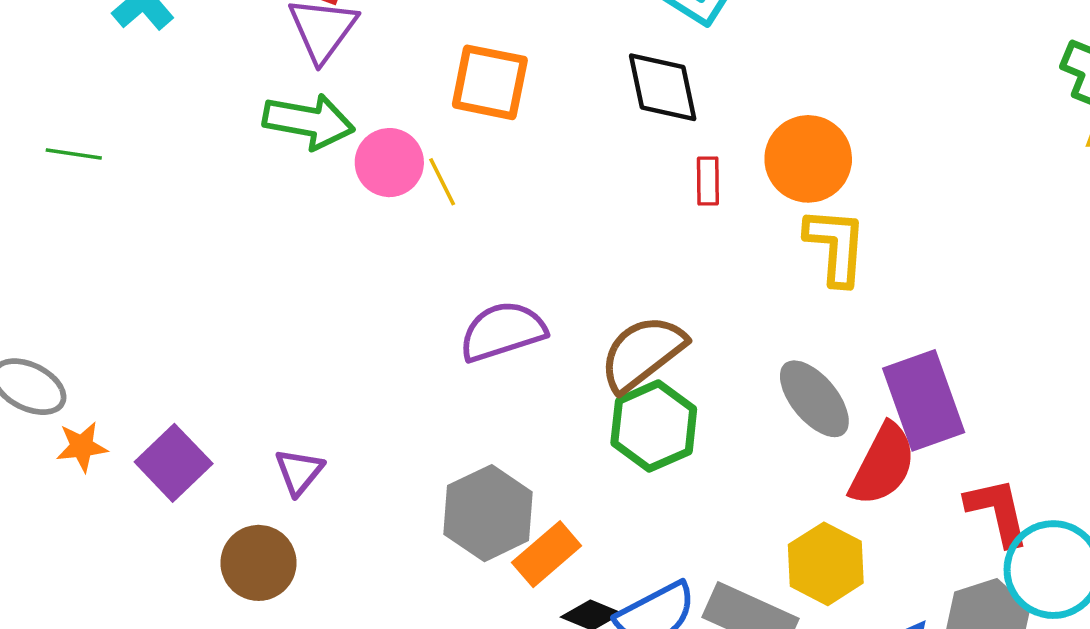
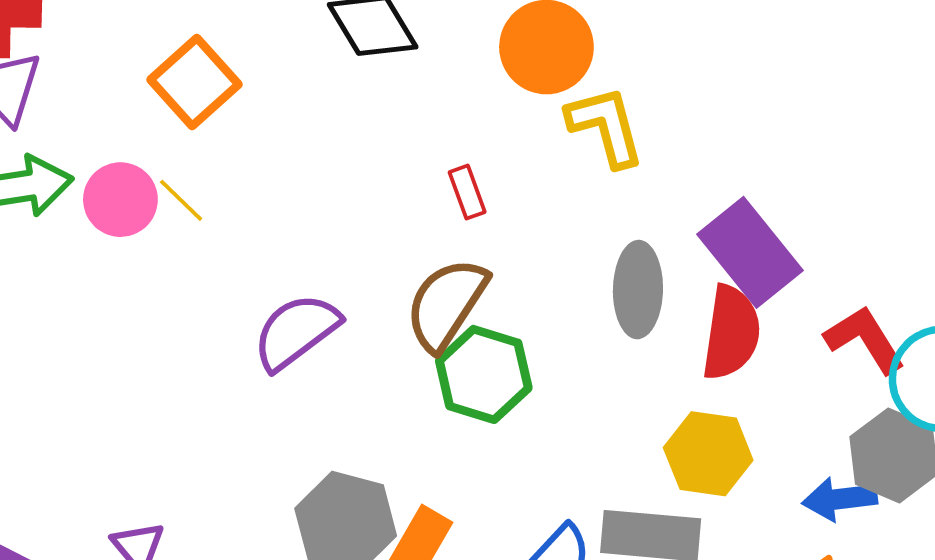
orange square: (490, 82) -> (194, 82), turned -34
red rectangle: (708, 181) -> (467, 192), moved
gray ellipse: (814, 399) -> (638, 290), turned 60

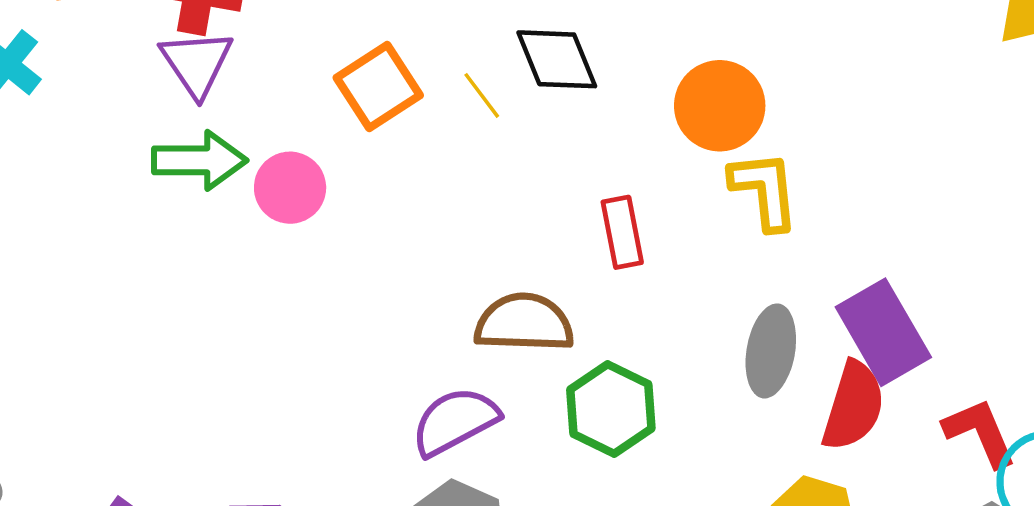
red rectangle: (467, 192) -> (622, 232), size x1.4
yellow line: (181, 200) -> (482, 95), moved
brown semicircle: (446, 304) -> (524, 323), moved, turned 50
purple semicircle: (296, 332) -> (455, 421), moved

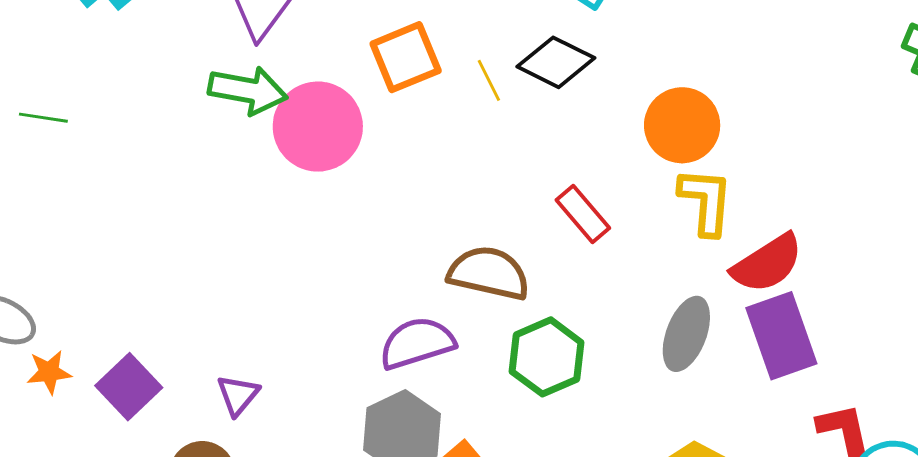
black diamond: (557, 59) -> (556, 62), turned -52
pink circle: (290, 188) -> (318, 127), size x1.5
red rectangle: (622, 232) -> (583, 214), turned -40
red semicircle: (853, 406) -> (767, 263), moved, turned 30

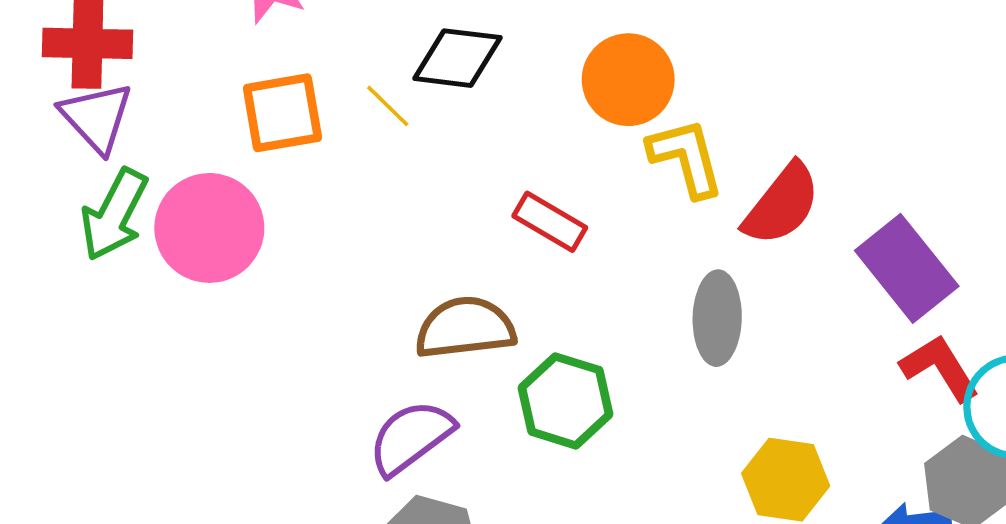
orange square: (406, 57) -> (282, 113), turned 32
green arrow: (248, 90) -> (114, 215), turned 126
purple rectangle: (781, 336) -> (907, 268), moved

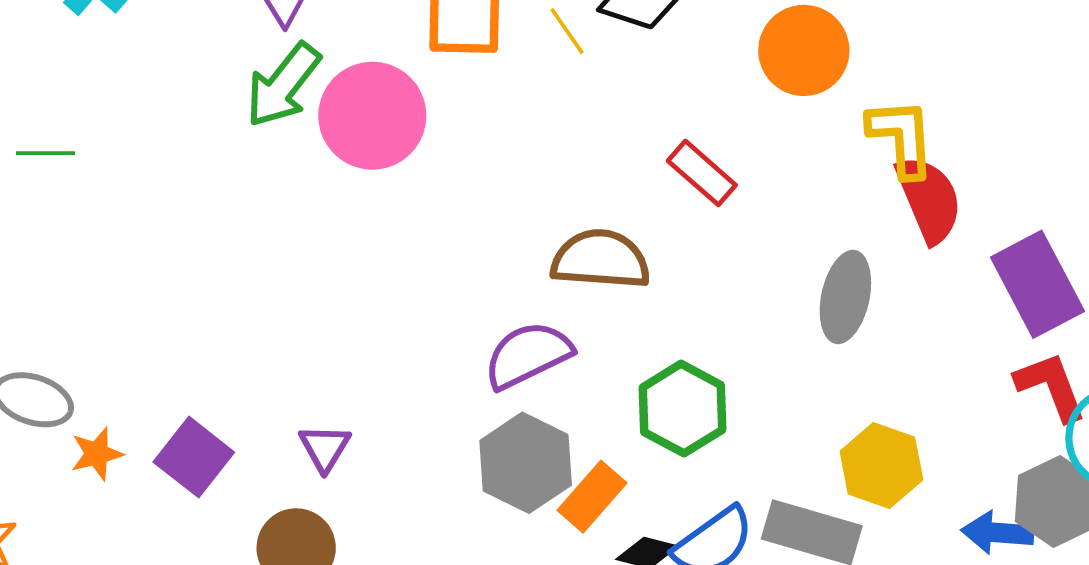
yellow L-shape: (686, 158) -> (901, 138), moved
red semicircle: (782, 204) -> (929, 199), turned -72
green hexagon: (566, 401) -> (683, 409), moved

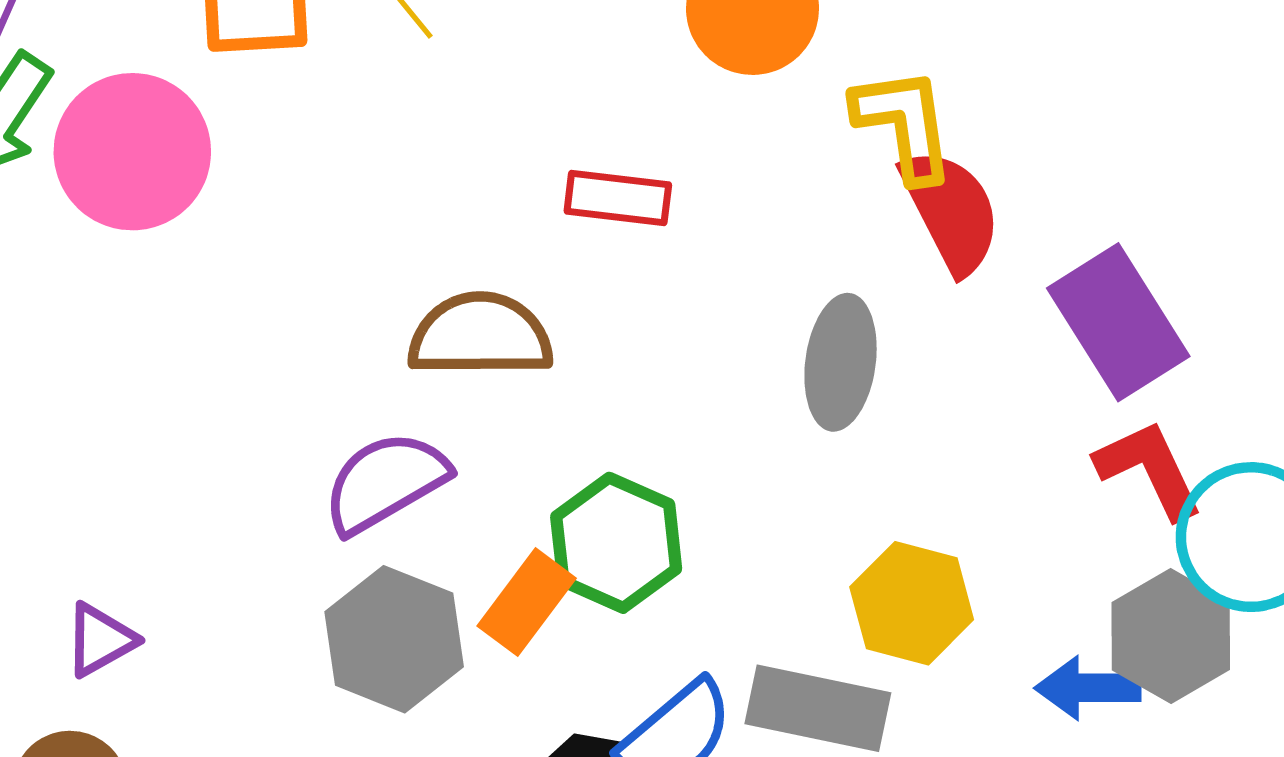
red rectangle: (702, 173) -> (618, 198), turned -30
purple triangle: (325, 448) -> (100, 640), turned 34
orange rectangle: (592, 497) -> (527, 602), moved

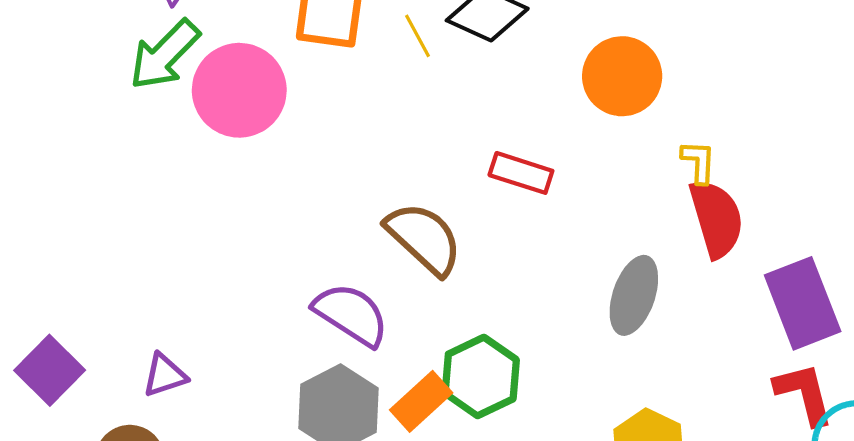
yellow L-shape: (904, 124) -> (699, 162), size x0.6
brown semicircle: (480, 335) -> (424, 238), turned 32
purple semicircle: (385, 482) -> (351, 314), turned 52

